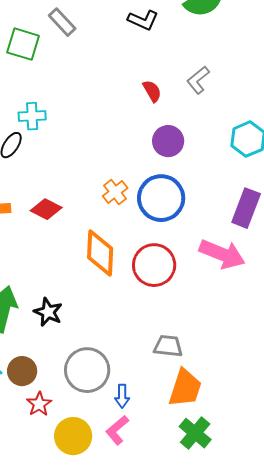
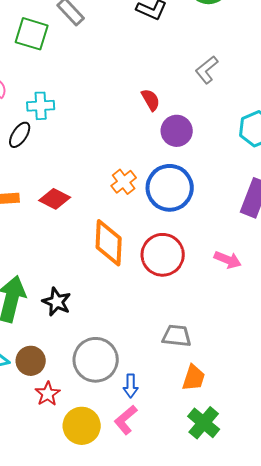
red semicircle: (152, 91) -> (151, 100), moved
pink arrow: (222, 254) -> (228, 260), moved, size x0.6
orange trapezoid: (185, 388) -> (194, 378), size x0.7

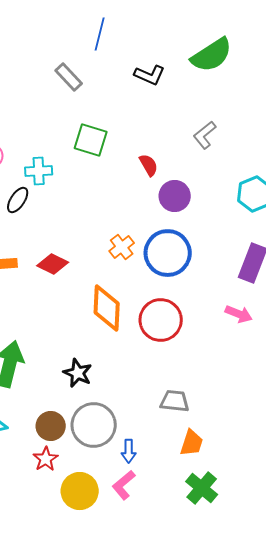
green square: (32, 34) -> (91, 140), moved
pink arrow: (228, 260) -> (239, 314), moved
black star: (57, 302) -> (78, 373), moved
brown circle: (31, 361) -> (51, 426), moved

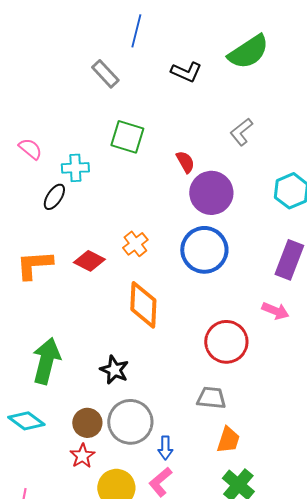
purple circle: (175, 196) -> (211, 193), size x1.4
orange cross: (122, 247) -> (135, 244), moved
red circle: (161, 320) -> (226, 342), moved

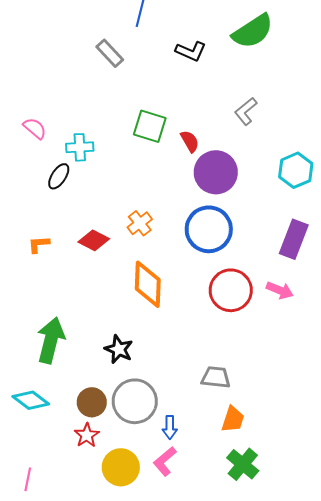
green square: (127, 137) -> (150, 126), moved
orange L-shape: (34, 265) -> (39, 244), size x0.6
red circle: (226, 342) -> (231, 290), moved

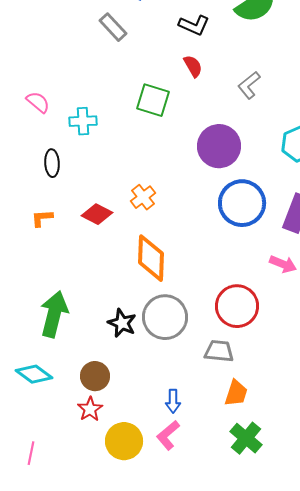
red semicircle: (190, 141) -> (193, 66), moved
black ellipse: (59, 176) -> (52, 163), moved, turned -36
blue circle: (209, 229) -> (242, 203), moved
red circle: (231, 290) -> (237, 306), moved
gray circle: (135, 401) -> (165, 317), moved

